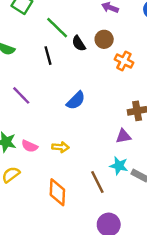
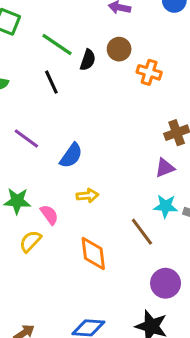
black semicircle: (79, 43) -> (88, 60), turned -119
blue semicircle: (76, 101) -> (71, 156), moved
pink semicircle: (30, 146) -> (49, 215), moved, turned -140

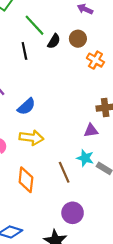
yellow arrow: (87, 196) -> (31, 138), size x1.5

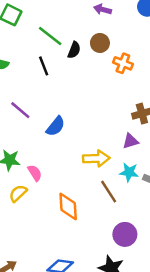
yellow arrow: (31, 138) -> (96, 158), moved

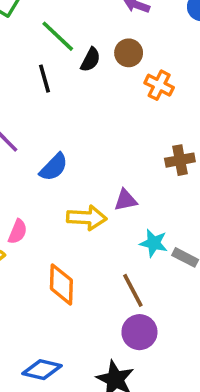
purple triangle: (130, 141) -> (126, 200), moved
yellow arrow: (96, 158) -> (87, 218), moved
pink semicircle: (35, 173) -> (18, 232), turned 49
brown line: (109, 192) -> (133, 290), moved

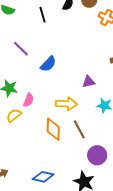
yellow arrow: (87, 218) -> (66, 104), moved
brown line: (133, 290) -> (79, 129), moved

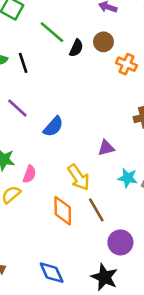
black line: (42, 15) -> (23, 63), moved
yellow arrow: (66, 104) -> (79, 177), turned 55
blue diamond: (43, 177) -> (52, 273), turned 55

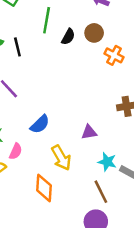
green line: (52, 32) -> (47, 20), turned 55
blue semicircle: (53, 127) -> (40, 124), moved
brown line: (96, 210) -> (101, 192), moved

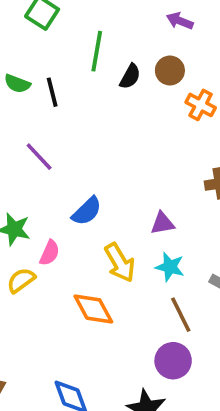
cyan star: (107, 162) -> (170, 267), moved
orange diamond: (44, 188) -> (93, 309), turned -32

